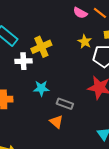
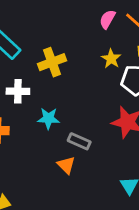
pink semicircle: (80, 13) -> (107, 19), turned 88
white cross: (23, 61) -> (18, 91), moved

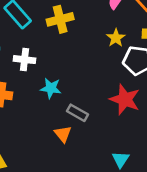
yellow cross: (52, 62) -> (60, 19), moved

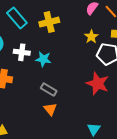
cyan star: (51, 88) -> (43, 59), moved
gray rectangle: (78, 113) -> (49, 90), moved

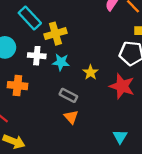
yellow cross: (49, 22) -> (55, 34), moved
yellow star: (91, 37) -> (90, 72), moved

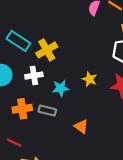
cyan star: (61, 62) -> (61, 88), moved
gray rectangle: (68, 95) -> (47, 110), moved

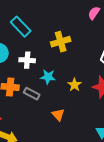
yellow cross: (47, 50) -> (61, 42), moved
yellow star: (90, 79) -> (74, 85), moved

